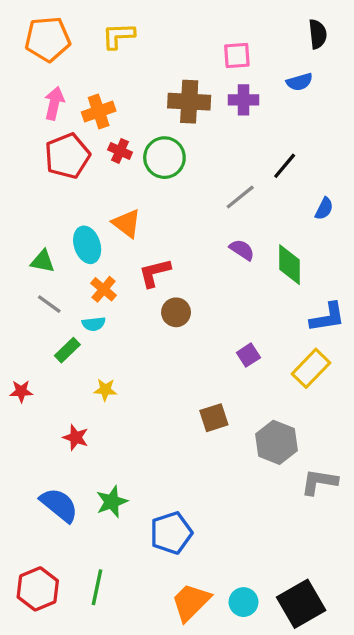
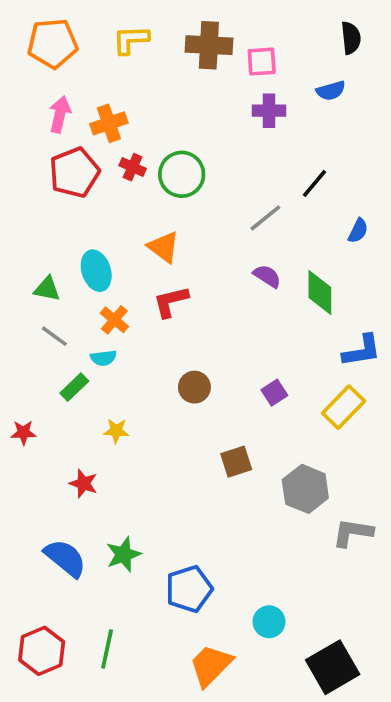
brown cross: (189, 102) -> (209, 45), moved
orange triangle: (127, 223) -> (163, 247), moved
brown circle: (176, 312) -> (194, 387), moved
cyan circle: (244, 602) -> (269, 622), moved

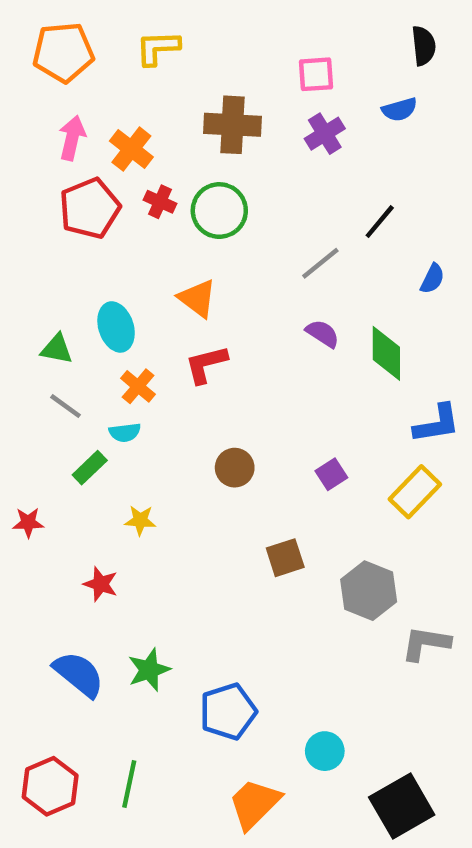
brown cross: (209, 45) -> (232, 125), moved
purple cross: (269, 111) -> (325, 134), turned -32
orange cross: (109, 123) -> (131, 149), turned -33

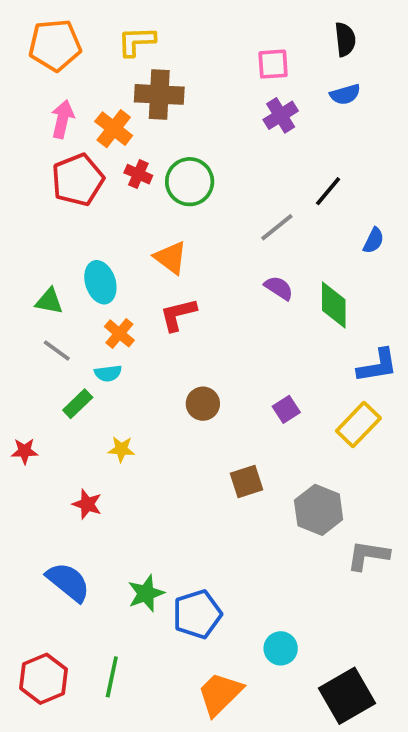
black semicircle: (424, 46) -> (345, 39), moved
brown cross: (232, 125) -> (159, 94), moved
green star: (149, 670) -> (146, 593), moved

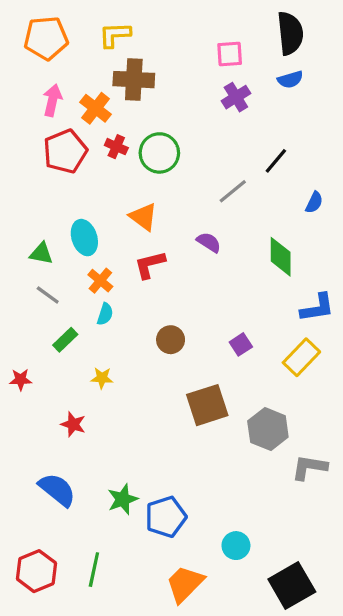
black semicircle: (345, 39) -> (290, 33), size x1.5
purple semicircle: (279, 288) -> (209, 242), moved
cyan semicircle: (108, 373) -> (105, 314), moved, turned -65
brown square: (246, 481) -> (207, 405), size x1.5

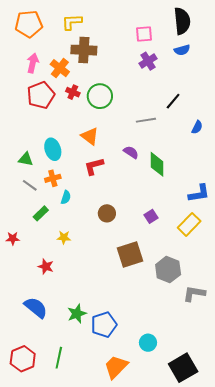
gray line: (233, 191) -> (146, 120), turned 30
green diamond: (281, 257) -> (157, 164), moved
orange cross: (100, 281) -> (53, 178), moved, turned 35

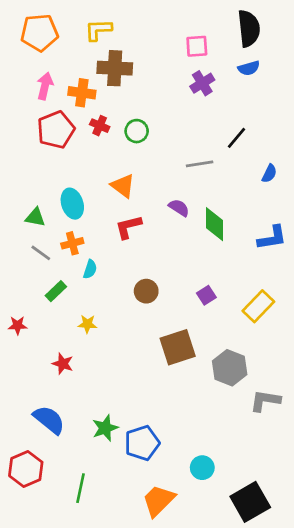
orange cross: (60, 68) -> (82, 93), turned -30
green circle: (100, 96) -> (137, 131), size x0.7
blue L-shape: (199, 193) -> (272, 238), moved
red hexagon: (23, 359) -> (26, 469), moved

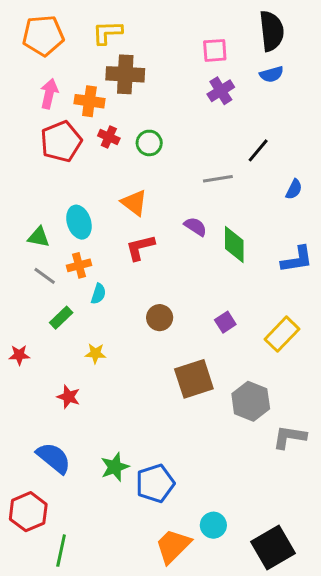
cyan circle: (202, 468) -> (213, 525), moved
green line: (81, 488) -> (61, 551), moved

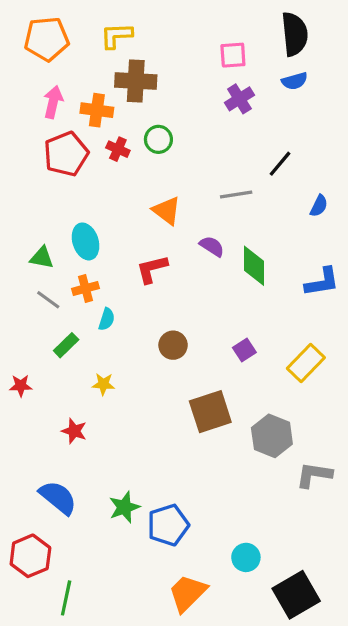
green circle: (149, 143) -> (158, 139), moved
orange triangle: (134, 203) -> (167, 211), moved
cyan circle: (213, 525) -> (246, 557), moved

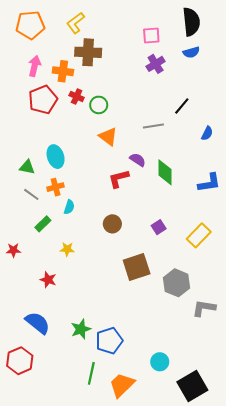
yellow L-shape: (116, 36) -> (76, 23), turned -35
green circle: (158, 139) -> (99, 105), moved
red L-shape: (152, 269) -> (119, 179), moved
green line: (66, 598) -> (91, 373), moved

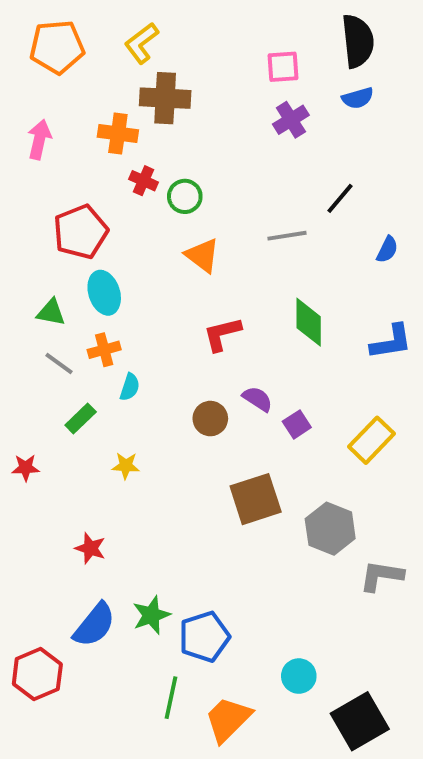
pink arrow: (34, 66) -> (39, 139), moved
red pentagon: (43, 100) -> (81, 232), moved
purple semicircle: (138, 160) -> (257, 399), moved
red star: (48, 280) -> (90, 548), moved
blue semicircle: (38, 323) -> (94, 625), moved, turned 90

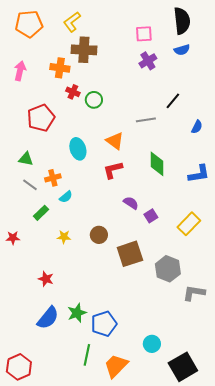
orange triangle: (202, 255) -> (115, 141), moved
cyan ellipse: (104, 293) -> (78, 149), moved
cyan semicircle: (130, 387) -> (66, 197), turned 32
brown circle: (210, 419) -> (99, 235), moved
red hexagon: (37, 674) -> (19, 367), moved

